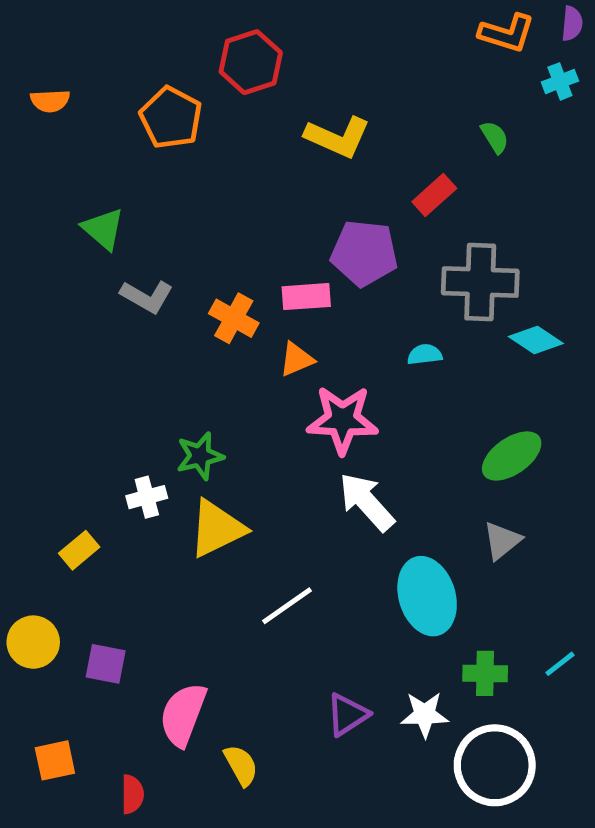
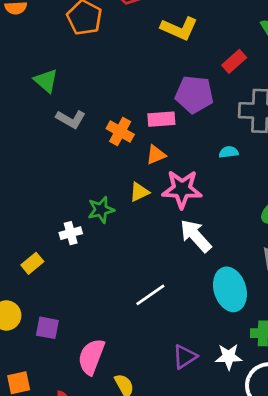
yellow triangle: (217, 528) -> (139, 192), moved, size x0.6

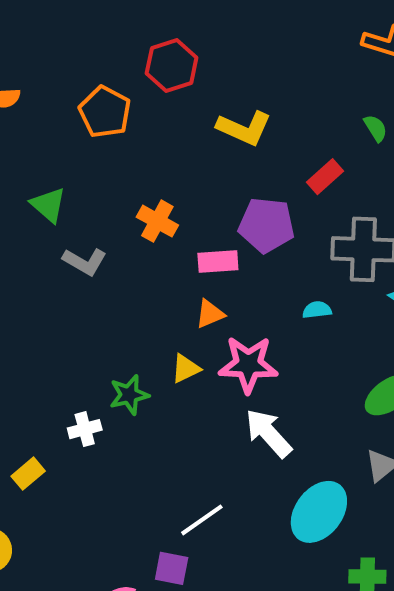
orange cross: (120, 131) -> (157, 221), moved
cyan ellipse: (230, 289) -> (319, 512), turned 54
purple square: (47, 328) -> (172, 568), moved

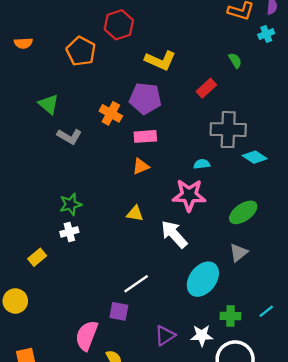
purple pentagon: (266, 225) -> (145, 98), moved
pink star: (248, 364) -> (189, 195), moved
yellow triangle: (186, 368) -> (135, 214), moved, turned 36
green star: (129, 395) -> (71, 204), moved

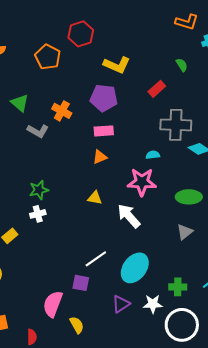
orange cross: (111, 113) -> (62, 111), moved
green ellipse: (243, 212) -> (189, 197), turned 35
cyan ellipse: (203, 279) -> (135, 268), moved

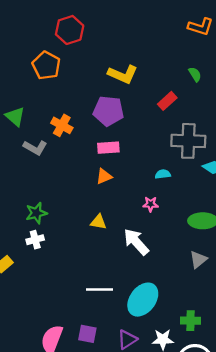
red hexagon: (81, 34) -> (70, 30), moved
pink star: (142, 182) -> (151, 204), size x0.5
white line: (96, 259) -> (100, 290), turned 35
purple square: (81, 283) -> (87, 334), moved

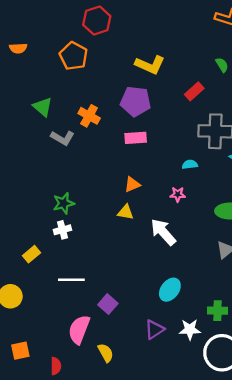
orange triangle: (104, 176) -> (132, 184), moved
white line: (100, 290) -> (71, 280), moved
cyan ellipse: (143, 300) -> (170, 290), size x0.7
purple square: (87, 334) -> (108, 304), moved, turned 30

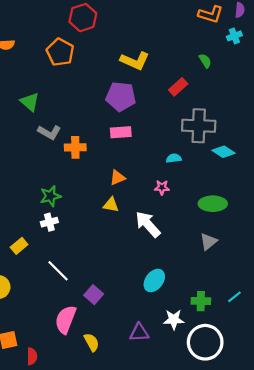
orange cross: (89, 116) -> (75, 147), moved, turned -30
white line: (71, 280) -> (58, 271), turned 45
purple triangle: (154, 329) -> (139, 332), moved, turned 30
red semicircle: (56, 366) -> (32, 356), moved

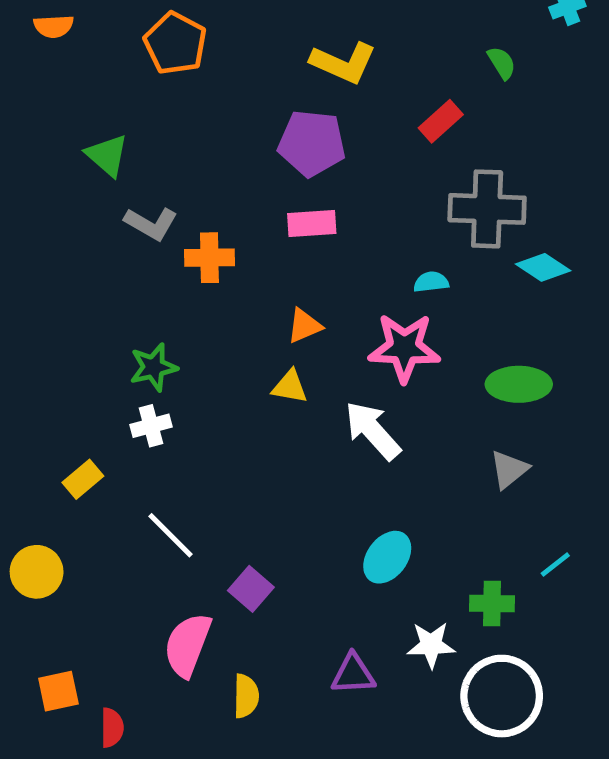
pink star: (162, 187) -> (404, 348), size x2.0
cyan line: (234, 297) -> (555, 564), moved
yellow semicircle: (92, 342) -> (246, 696), turned 30

